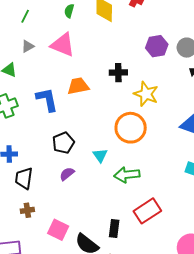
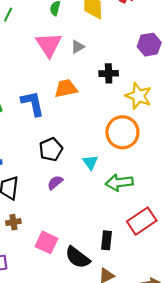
pink triangle: (63, 45) -> (49, 45), turned 36
gray triangle: (28, 46) -> (78, 47), moved

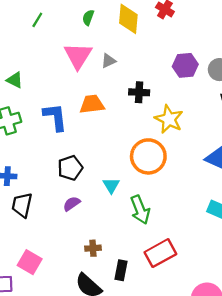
green arrow: (119, 183) -> (140, 210), turned -110
brown cross: (13, 222) -> (93, 248), moved
pink square: (47, 242) -> (30, 262), moved

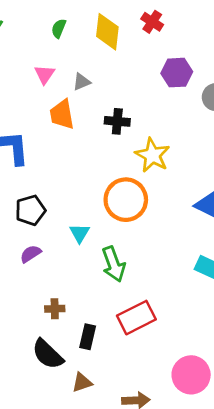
pink triangle: (78, 56) -> (45, 74), size x0.6
purple hexagon: (185, 65) -> (177, 73), moved
orange trapezoid: (92, 104) -> (62, 114), moved, turned -95

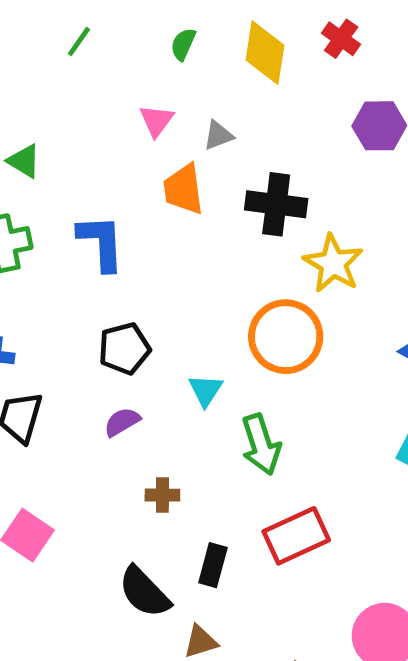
black cross: (117, 121) -> (276, 204), size x1.4
brown cross: (55, 309) -> (162, 495), moved

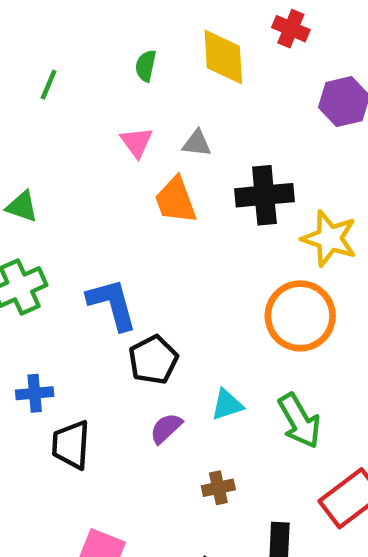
gray triangle: (218, 135) -> (197, 143), turned 40
blue L-shape: (101, 243) -> (112, 304), moved
cyan triangle: (206, 390) -> (227, 405), moved, turned 51

